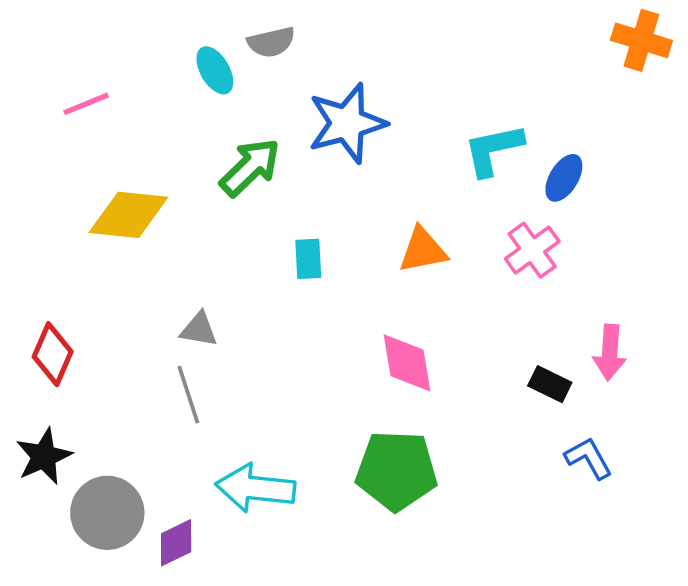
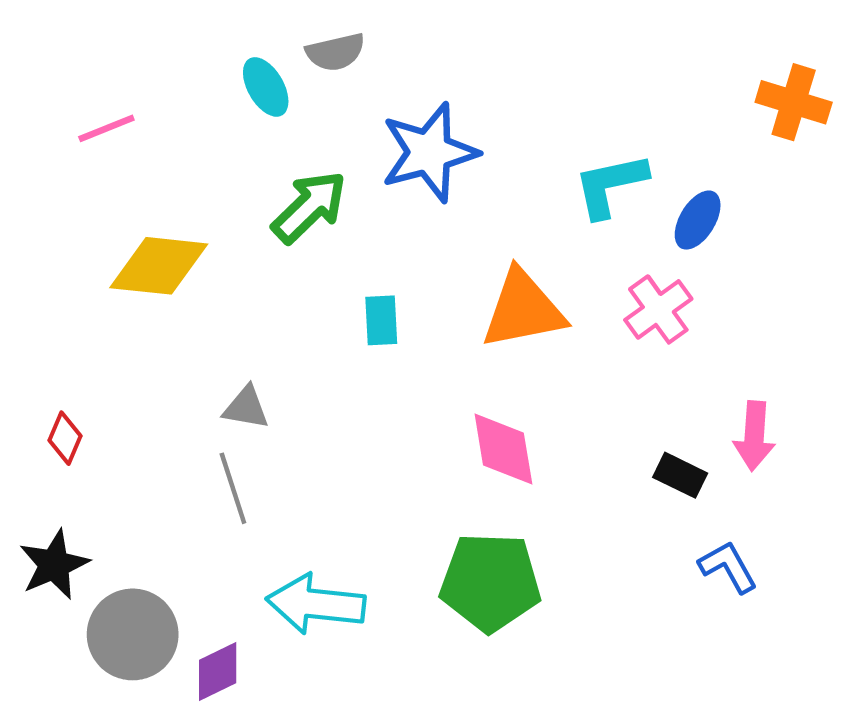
orange cross: (641, 40) -> (794, 102), moved
orange triangle: (423, 250) -> (523, 309), size x1.4
red diamond: (53, 354) -> (65, 438), size x0.7

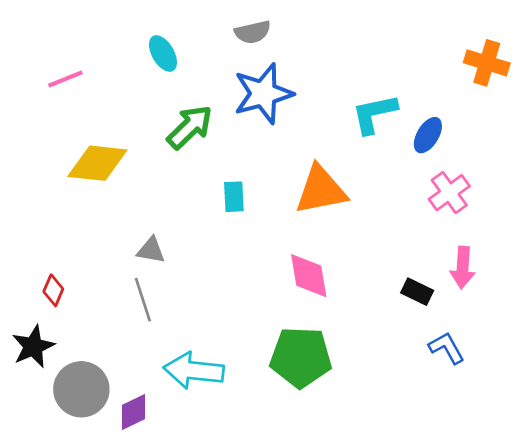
gray semicircle: (335, 52) -> (253, 32), moved
pink cross: (658, 309) -> (449, 193), moved
red diamond: (65, 438) -> (53, 290), moved

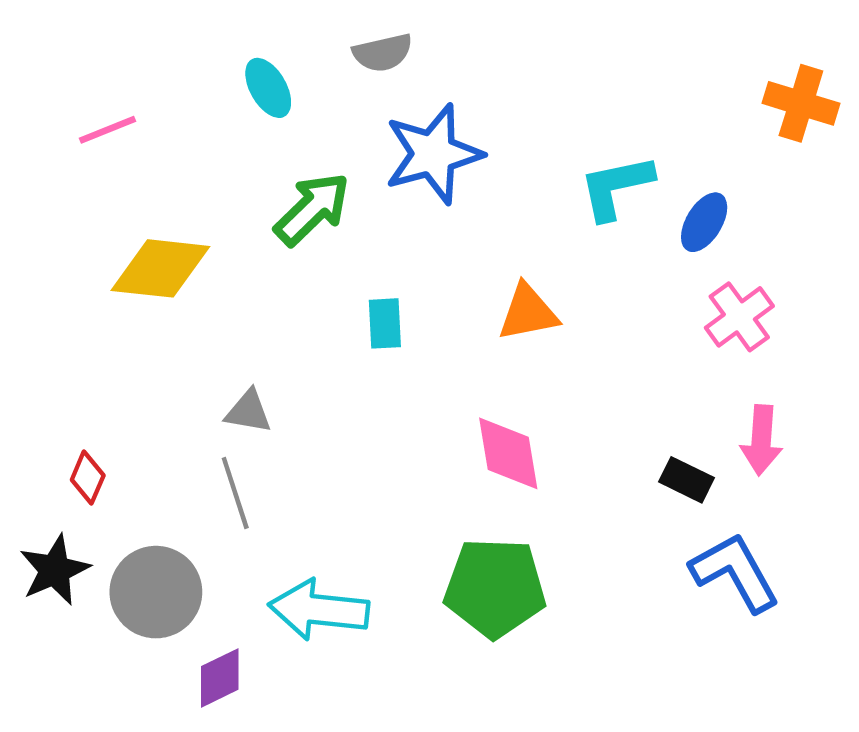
gray semicircle: (253, 32) -> (383, 53), moved
orange triangle: (321, 190) -> (528, 312), size x0.7
blue L-shape: (447, 348) -> (735, 572), size x1.5
gray circle: (81, 389) -> (156, 592), moved

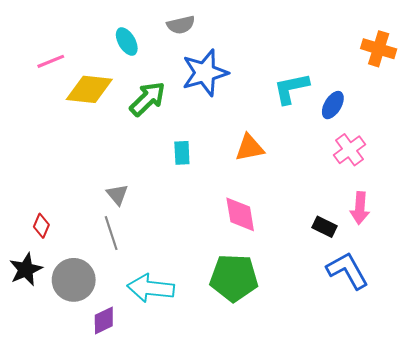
yellow diamond: (160, 268) -> (89, 89), moved
gray triangle: (248, 412) -> (117, 195), turned 40

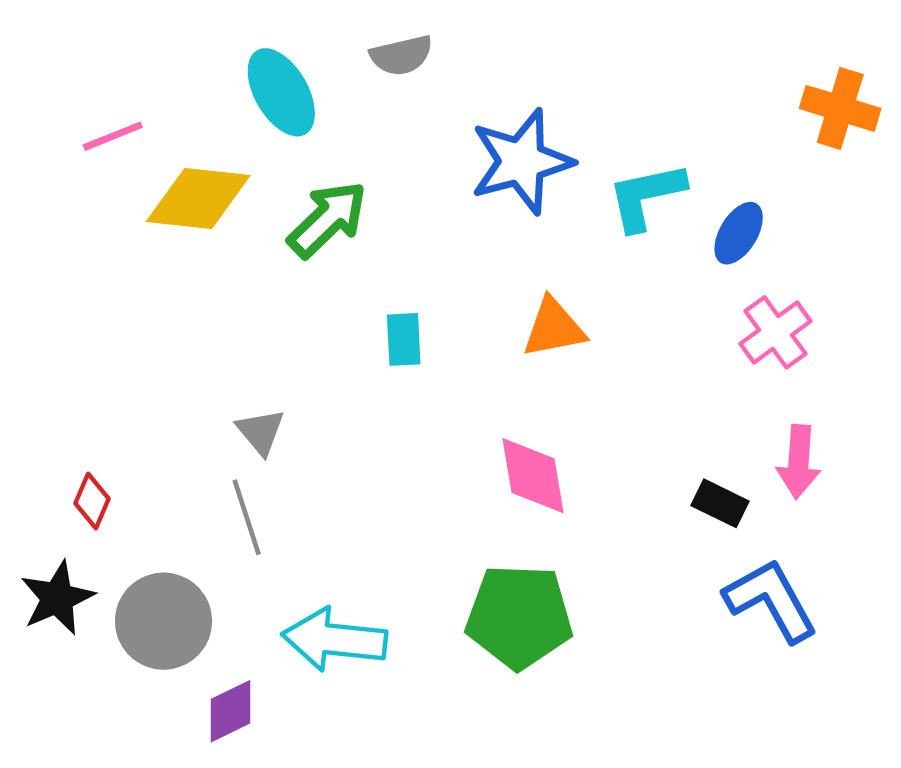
cyan ellipse: (127, 42) -> (281, 92), size x1.4
blue star: (205, 73) -> (521, 162), moved

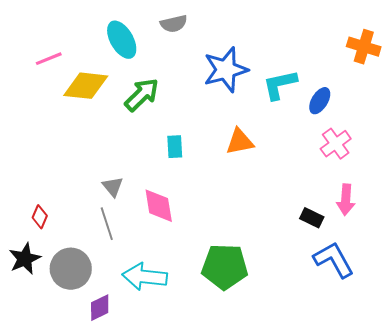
pink diamond: (533, 476) -> (159, 206), moved

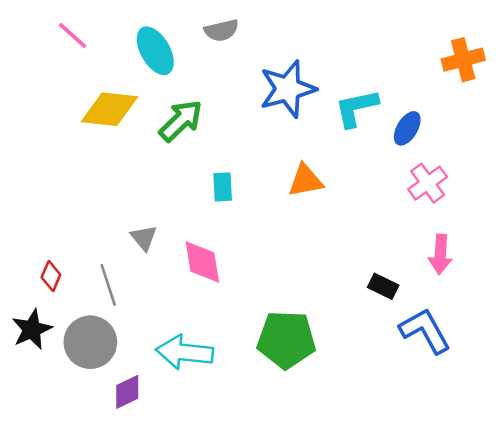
orange cross: (364, 47) -> (463, 60), turned -32
pink line: (49, 59) -> (73, 35), moved, turned 64
black rectangle: (312, 218) -> (383, 286), moved
gray line: (107, 224) -> (108, 285), moved

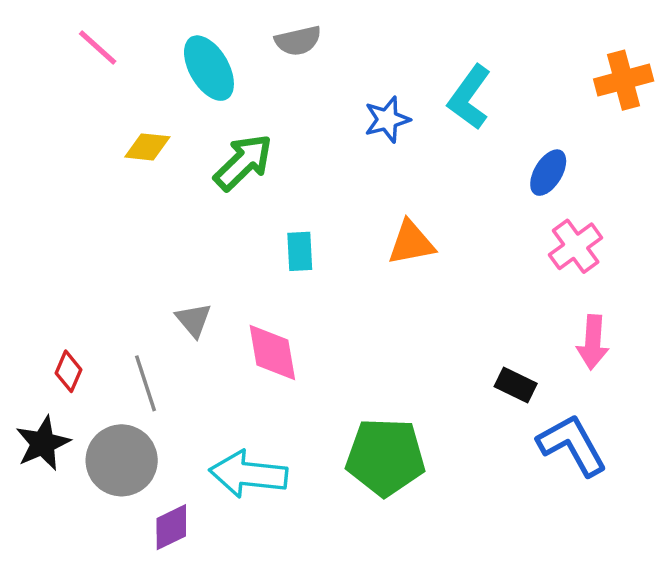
blue star: (288, 89) -> (387, 119), size x0.6
cyan L-shape: (356, 108) -> (469, 97), moved, turned -42
yellow diamond: (109, 109) -> (147, 147), size x0.6

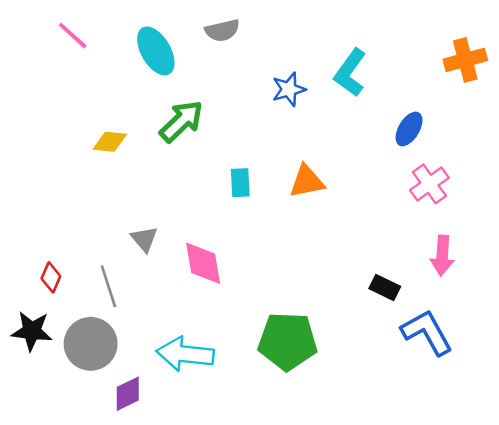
yellow diamond: (147, 147) -> (110, 142), moved
cyan rectangle: (300, 251) -> (240, 183), moved
black star: (43, 443) -> (32, 331), turned 30

